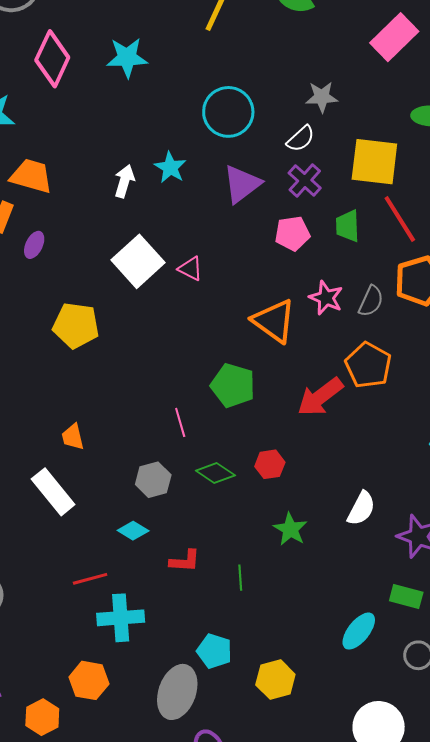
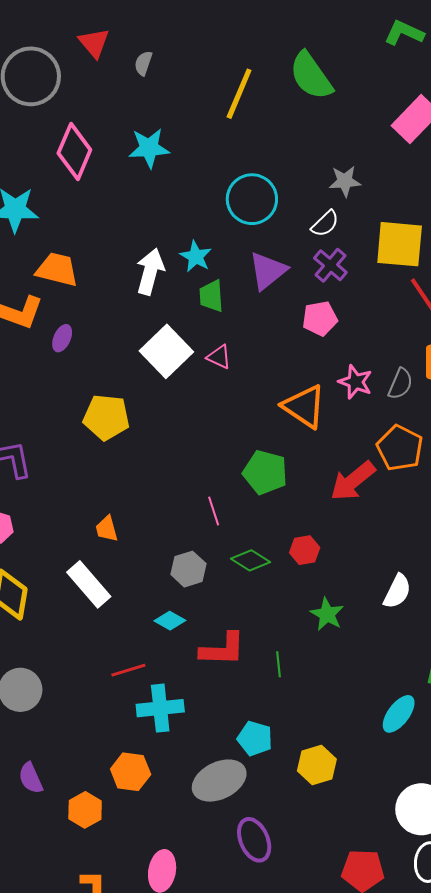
white arrow: (124, 181) -> (150, 272), size x1.4
green trapezoid: (348, 226) -> (211, 296), moved
red L-shape: (185, 561) -> (223, 649), size x1.5
gray ellipse: (177, 692) -> (219, 781), turned 46

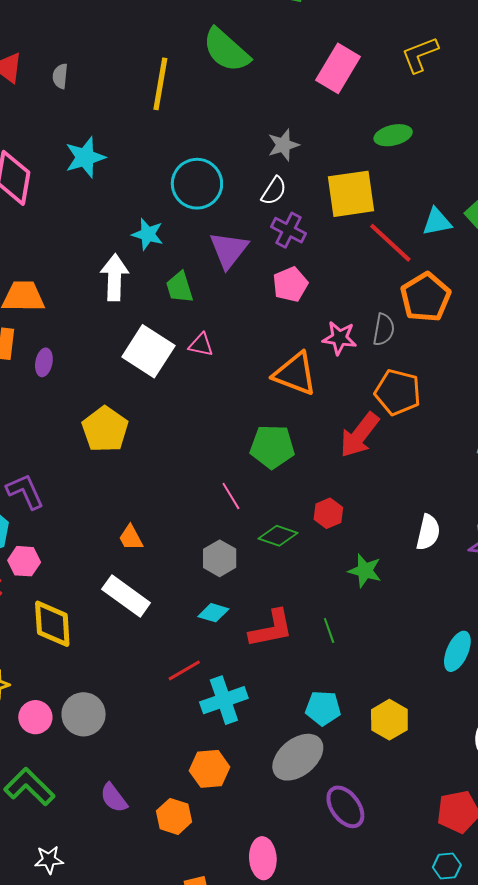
cyan star: (196, 256) -> (148, 234), moved
yellow pentagon: (106, 417) -> (105, 429), turned -30

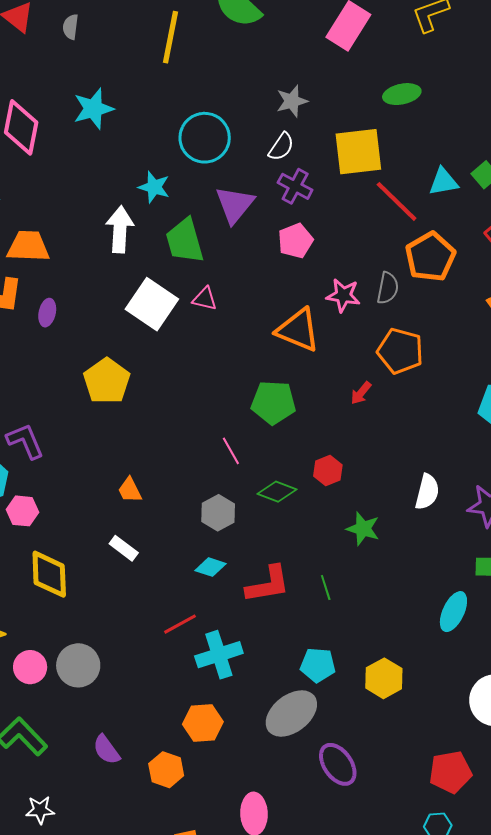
green trapezoid: (180, 287) -> (185, 241), size x1.4
red arrow: (360, 435) -> (361, 393), size x0.5
white rectangle: (126, 596) -> (124, 548), size x0.6

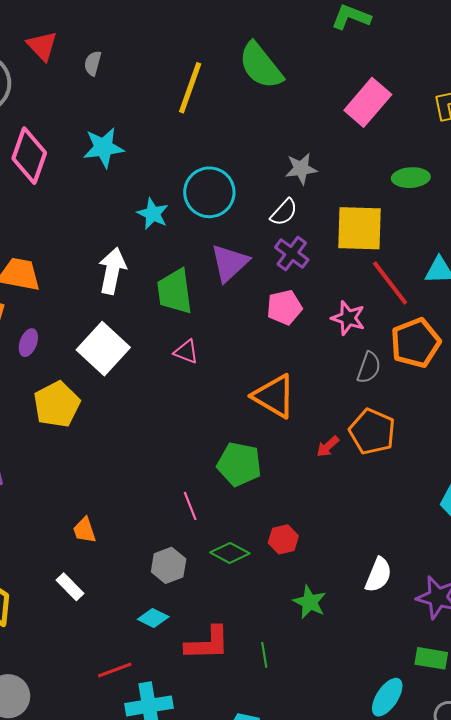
cyan star: (154, 187) -> (153, 214), moved
pink star: (343, 295) -> (348, 318), moved
white square: (152, 304) -> (103, 349), moved
yellow pentagon: (107, 381) -> (57, 404), moved
red arrow: (361, 393) -> (328, 446), moved

